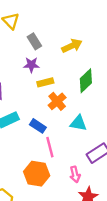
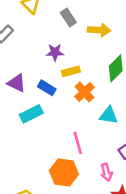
gray rectangle: (34, 41) -> (68, 18), moved
yellow arrow: (72, 46) -> (99, 30), turned 30
blue rectangle: (38, 126) -> (47, 88), moved

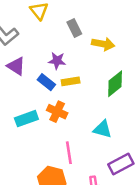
purple triangle: (17, 83) -> (16, 66), moved
blue rectangle: (47, 88) -> (46, 82), moved
orange cross: (84, 92) -> (57, 112), moved, turned -30

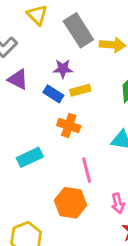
gray rectangle: (74, 28) -> (78, 30), size x1.6
cyan rectangle: (26, 119) -> (30, 157), moved

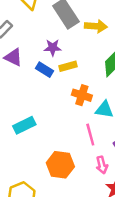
orange cross: (69, 126) -> (82, 95), moved
pink line: (87, 170) -> (90, 135), moved

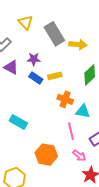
purple star: (53, 48) -> (34, 59), moved
cyan rectangle: (24, 125) -> (18, 122), turned 54
pink arrow: (102, 165) -> (79, 156), turned -40

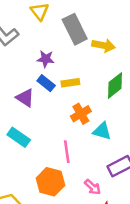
purple triangle: (11, 67) -> (25, 98), moved
orange cross: (65, 99) -> (81, 114), turned 35
pink line: (71, 131) -> (67, 152), moved

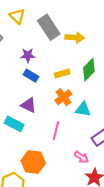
yellow rectangle: (70, 83) -> (62, 73), moved
purple triangle: (25, 98) -> (29, 105), moved
pink line: (67, 152) -> (56, 130), turned 30
orange hexagon: (50, 182) -> (33, 162), moved

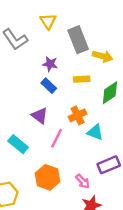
yellow rectangle: (62, 73) -> (82, 79), moved
cyan rectangle: (14, 124) -> (18, 144), moved
pink line: (56, 130) -> (57, 138), moved
orange hexagon: (33, 162) -> (48, 177), moved

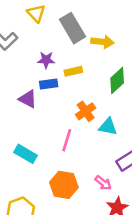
yellow rectangle: (82, 79) -> (73, 71), moved
blue rectangle: (49, 86) -> (49, 84), turned -42
purple triangle: (40, 116) -> (28, 99), moved

